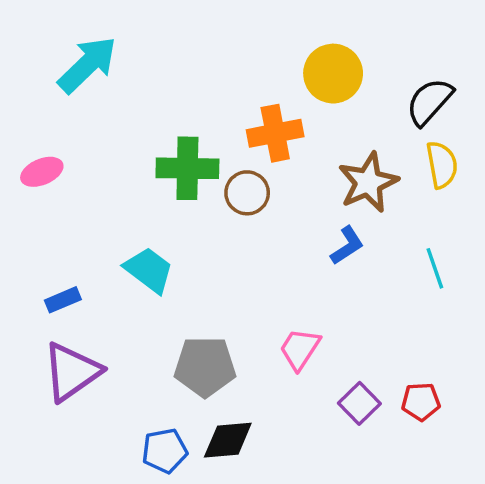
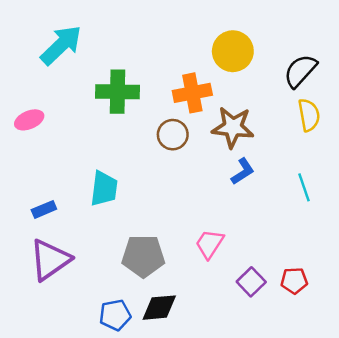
green cross: (187, 168) -> (118, 92), moved
brown star: (368, 182) -> (233, 127), moved, turned 30
cyan trapezoid: (149, 270) -> (104, 189), turned 60

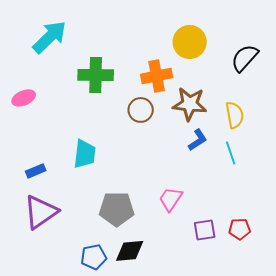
yellow semicircle: (309, 115) -> (235, 115), moved
cyan line: (304, 187) -> (231, 153), moved
purple square: (251, 282) -> (205, 230), turned 35

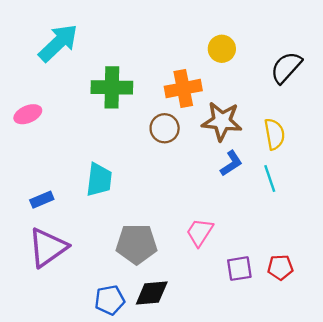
yellow circle: (190, 42) -> (222, 49), size x0.7

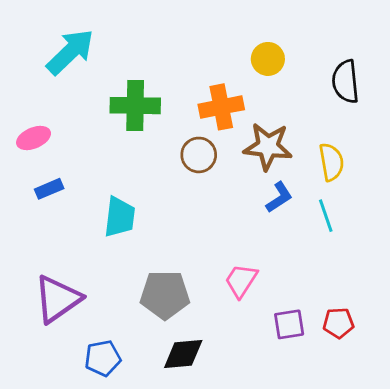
black semicircle: (286, 67) -> (346, 82), turned -48
blue rectangle: (42, 200) -> (49, 189), moved
blue pentagon: (110, 300) -> (103, 358), moved

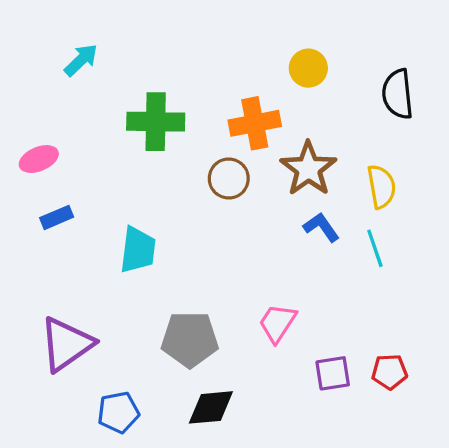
cyan arrow: (70, 52) -> (81, 60), size x0.6
brown star: (268, 146) -> (308, 169), turned 30
blue L-shape: (279, 197) -> (321, 227), turned -92

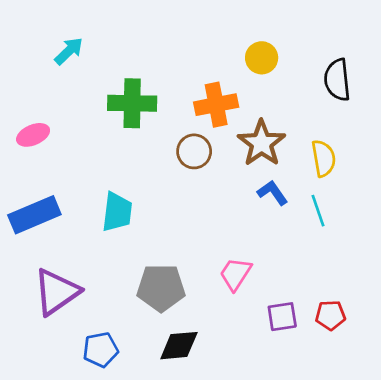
blue rectangle: (57, 217) -> (34, 215), moved, size x1.8

